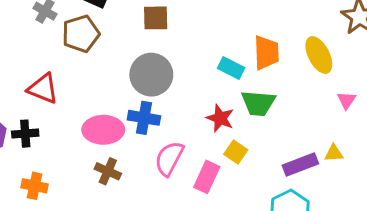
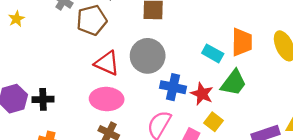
red triangle: (43, 89) -> (107, 63), moved
green trapezoid: (258, 103) -> (234, 83), turned -60
blue cross: (144, 118) -> (173, 87), moved

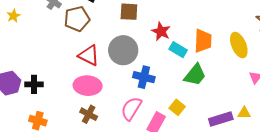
red star: (202, 94) -> (161, 31), moved

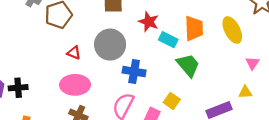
red triangle: (89, 55) -> (74, 53), size x0.6
green trapezoid: (195, 75) -> (188, 65), turned -75
yellow triangle: (244, 113) -> (245, 92), moved

